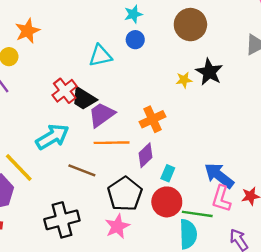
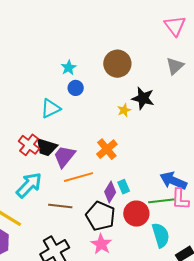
purple diamond: (145, 155) -> (110, 192), moved
cyan rectangle: (168, 173) -> (124, 187), moved, turned -32
green line: (197, 214) -> (161, 201), moved

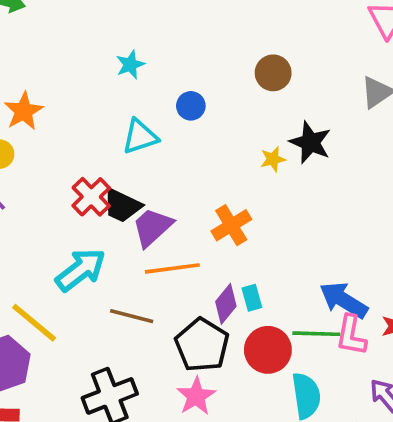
brown circle: (117, 64) -> (273, 73), size x0.7
cyan star: (69, 68) -> (130, 65), moved

